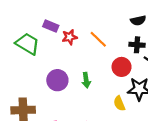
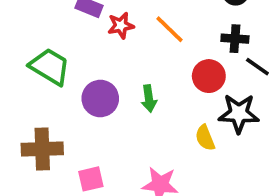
green trapezoid: (28, 44) -> (50, 67), moved

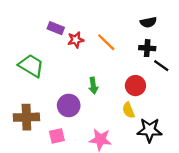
red circle: (209, 76) -> (135, 86), moved
purple circle: (100, 98) -> (69, 105), moved
black star: (239, 113) -> (150, 130), moved

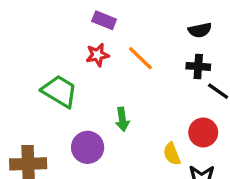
purple rectangle: (56, 28) -> (104, 20), moved
green trapezoid: (31, 66) -> (60, 91), moved
red circle: (135, 86) -> (203, 132), moved

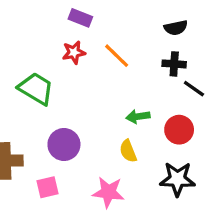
green arrow: (122, 119) -> (138, 117), moved, turned 90
yellow semicircle: (172, 154) -> (128, 151), moved

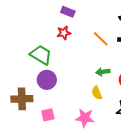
orange line: (117, 56) -> (101, 39), moved
purple circle: (64, 145) -> (47, 80), moved

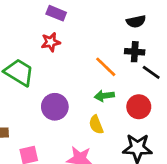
orange line: (101, 39) -> (106, 67), moved
purple circle: (47, 80) -> (55, 107), moved

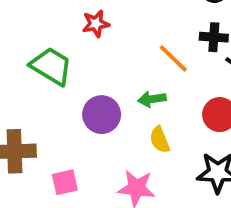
green arrow: (104, 96) -> (152, 99), moved

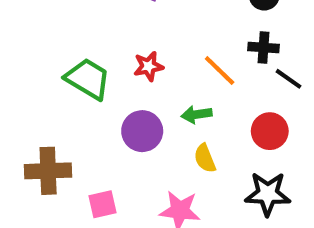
red star: (96, 24) -> (148, 66), moved

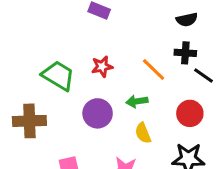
brown cross: (48, 171) -> (29, 121), moved

